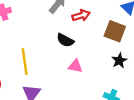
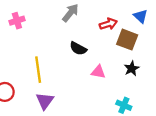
red arrow: (81, 15) -> (108, 24), moved
pink triangle: (75, 66) -> (98, 72), moved

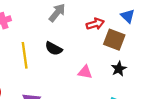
black semicircle: (78, 48) -> (54, 49), moved
yellow line: (38, 70) -> (25, 55), moved

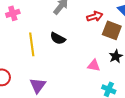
pink triangle: (85, 72) -> (94, 65), moved

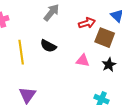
pink triangle: (94, 65) -> (83, 61), moved

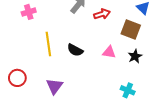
red arrow: (87, 23) -> (102, 14), moved
black semicircle: (48, 46) -> (75, 50), moved

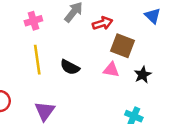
pink cross: (29, 12) -> (33, 21), moved
brown square: (131, 29) -> (123, 46), moved

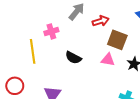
pink cross: (33, 21) -> (51, 31), moved
yellow line: (37, 60) -> (33, 51), moved

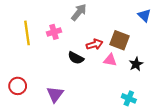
red arrow: (101, 21) -> (95, 44), moved
yellow line: (33, 51) -> (27, 33), moved

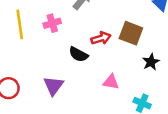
pink triangle: (110, 60) -> (111, 82), moved
purple triangle: (55, 94) -> (53, 86), moved

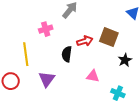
yellow line: (20, 24) -> (26, 54), moved
black semicircle: (78, 54) -> (67, 54), turned 70

